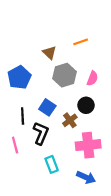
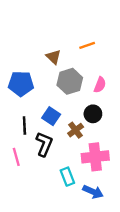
blue pentagon: (19, 77) -> (21, 84), turned 30
cyan rectangle: (52, 164) -> (67, 177), moved

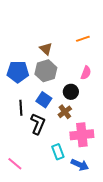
orange line: (87, 45) -> (83, 39), moved
gray hexagon: (70, 81) -> (46, 71), moved
black circle: (93, 114) -> (71, 92), moved
pink line: (16, 157) -> (15, 164), moved, turned -35

